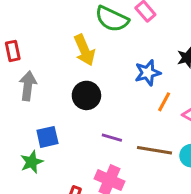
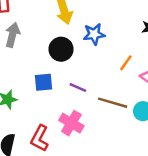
blue star: (148, 73) -> (94, 34), moved
blue square: (47, 137) -> (43, 82), moved

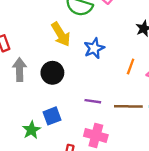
black circle: (61, 49) -> (52, 73), moved
blue square: (43, 82) -> (52, 116), moved

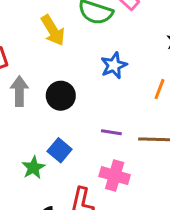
yellow arrow: (61, 34) -> (53, 30), moved
blue square: (52, 116) -> (60, 150), turned -30

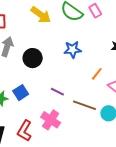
yellow arrow: (53, 30) -> (41, 15), turned -40

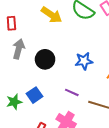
blue star: (73, 50) -> (84, 61), moved

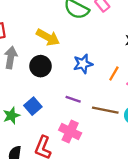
yellow arrow: (52, 15) -> (48, 37), moved

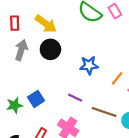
yellow arrow: (48, 37) -> (46, 24), moved
black circle: (40, 66) -> (50, 49), moved

